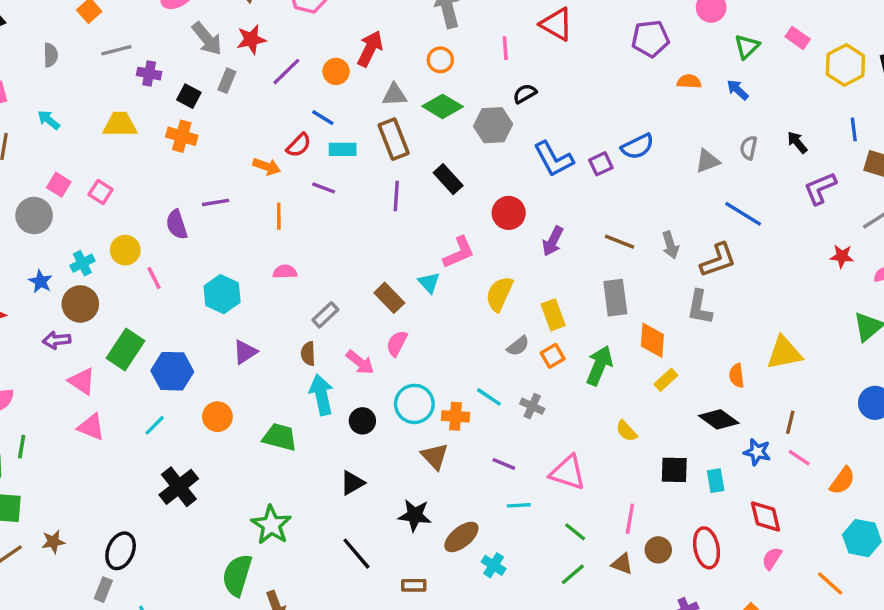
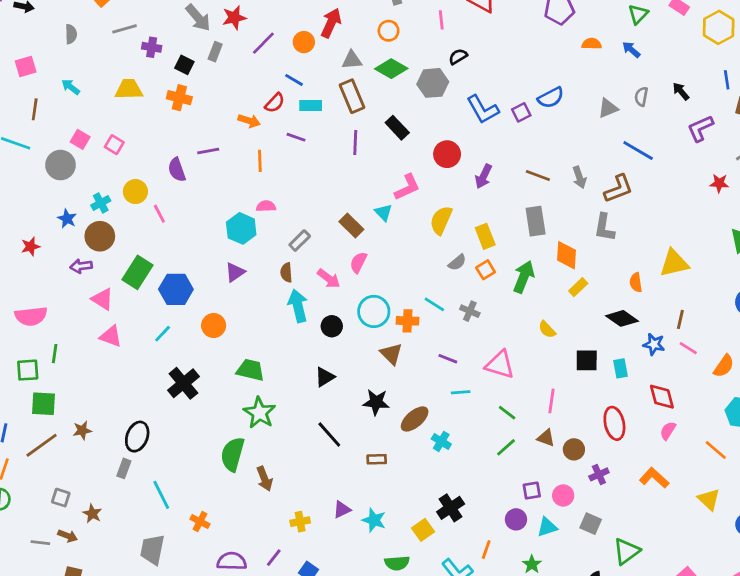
cyan hexagon: (222, 294) -> (241, 228), moved
green trapezoid: (280, 437) -> (250, 370), moved
brown circle: (658, 550) -> (574, 449), moved

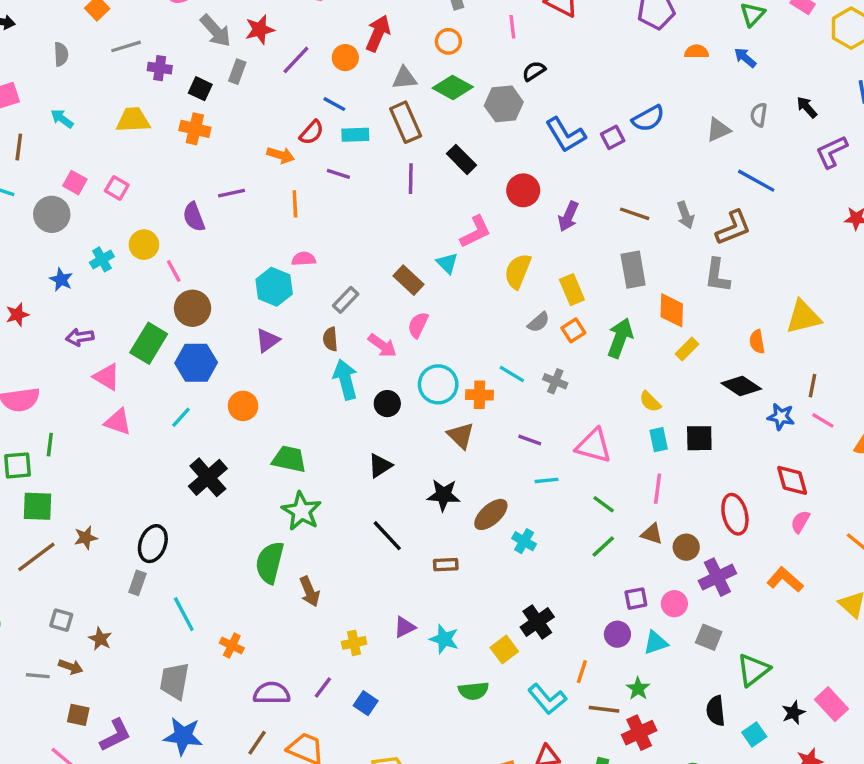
brown circle: (100, 236) -> (192, 308), moved
cyan rectangle: (621, 368) -> (659, 440), moved
purple cross: (599, 474) -> (717, 577), size x1.5

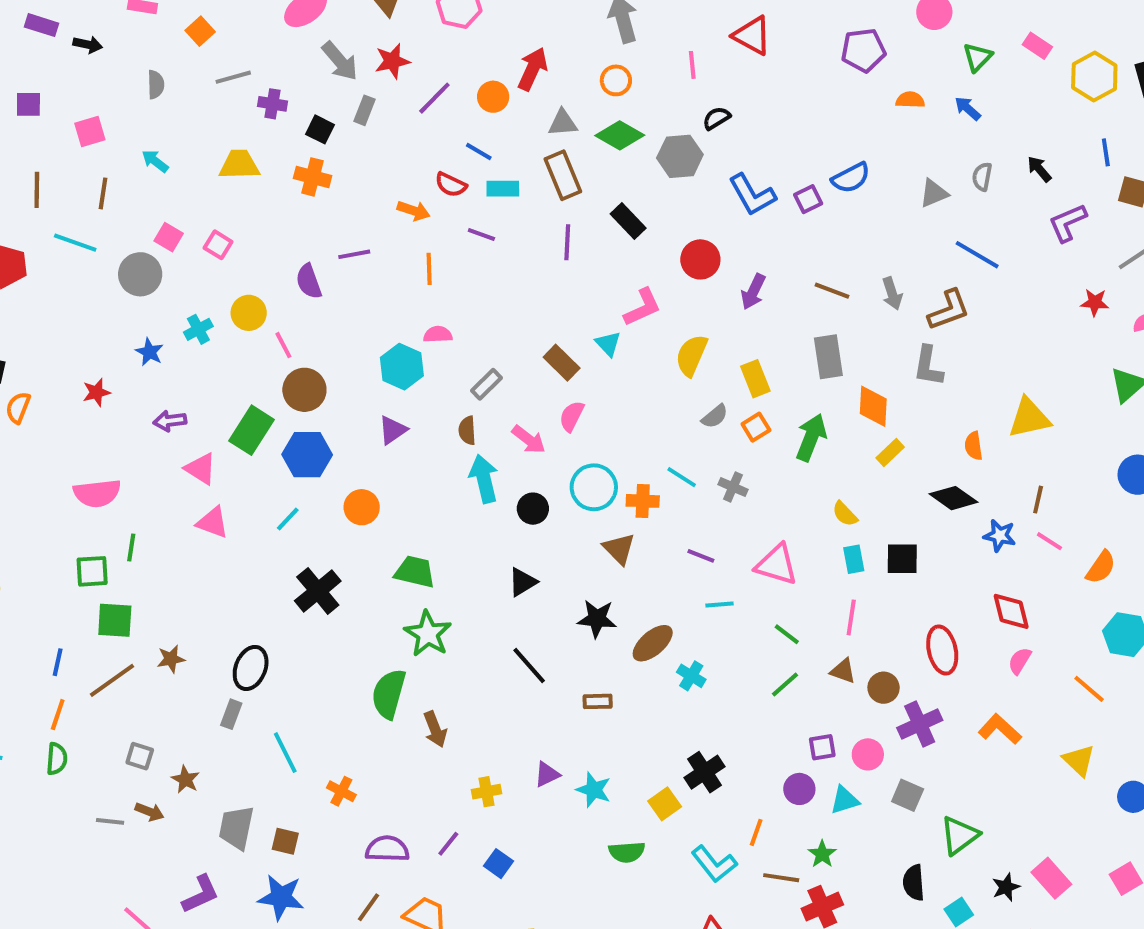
red semicircle: (312, 132) -> (451, 185), turned 72
gray trapezoid: (174, 681) -> (236, 828), moved
brown square: (78, 715) -> (285, 841), moved

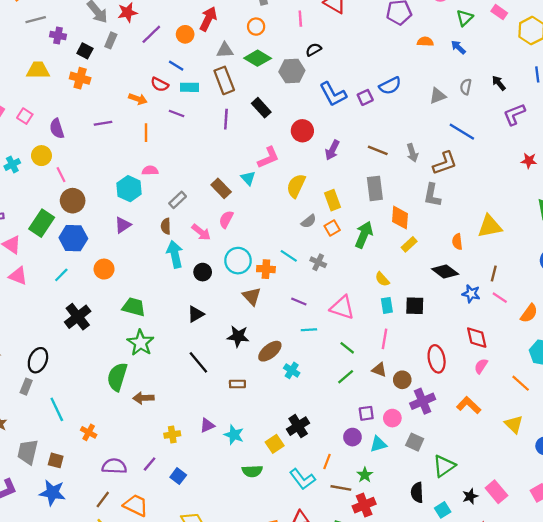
purple semicircle: (309, 281) -> (57, 129), moved
brown arrow: (435, 729) -> (143, 398), turned 108

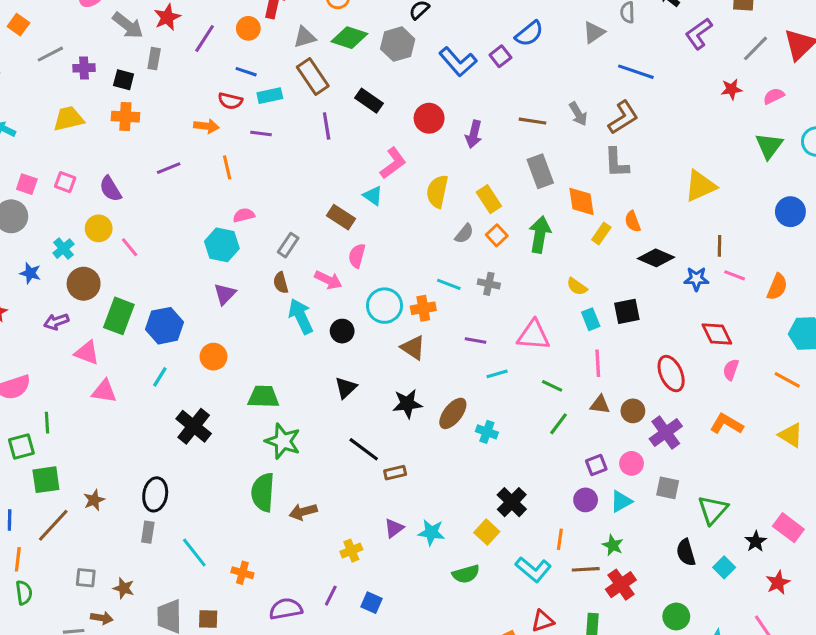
brown circle: (73, 201) -> (84, 284), moved
orange semicircle: (457, 242) -> (633, 221), moved
brown rectangle: (237, 384) -> (395, 473), moved

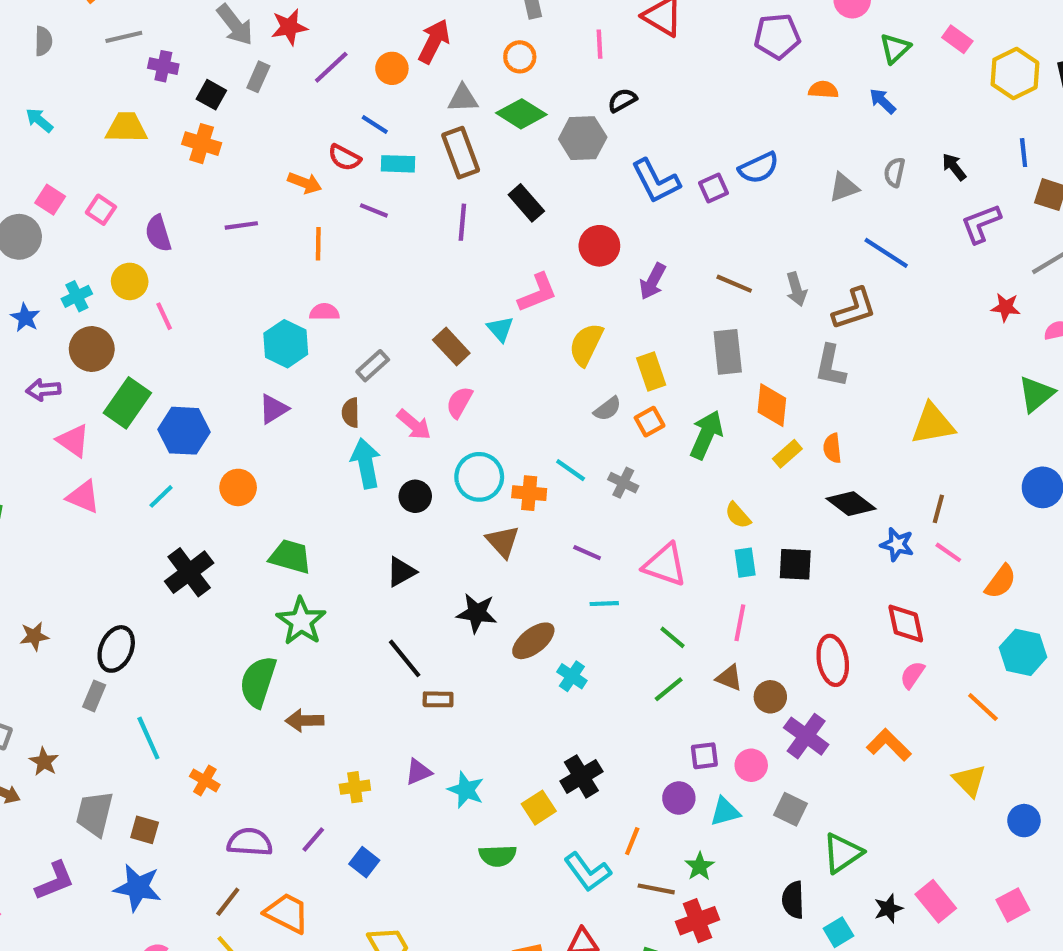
purple cross: (666, 433) -> (806, 736), turned -32

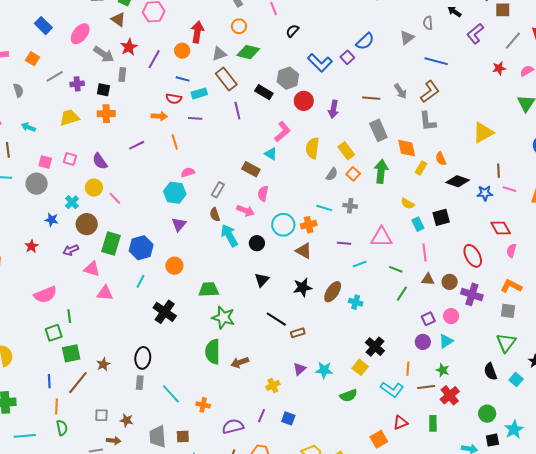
gray hexagon: (583, 138) -> (288, 78), moved
gray square: (791, 809) -> (508, 311), moved

